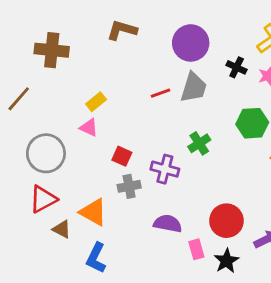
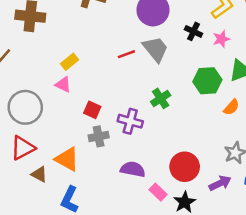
gray trapezoid: (194, 87) -> (156, 49), turned -56
pink rectangle: (196, 249) -> (158, 192), turned -30

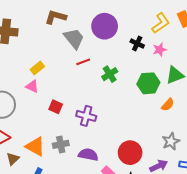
gray trapezoid: (156, 49) -> (74, 38), moved
green cross: (161, 98) -> (110, 74), moved
gray cross: (99, 136) -> (61, 144), moved
brown triangle: (39, 174) -> (13, 159), turned 48

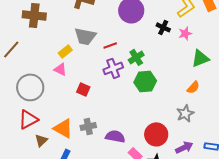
gray trapezoid: (74, 38) -> (85, 36), moved, turned 140
green hexagon: (148, 83) -> (145, 81), moved
purple cross: (86, 116) -> (113, 68), moved, turned -36
gray star: (171, 141) -> (185, 113), moved

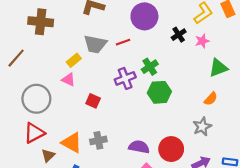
black cross: (163, 27) -> (179, 35), turned 32
red line: (110, 45) -> (123, 42), moved
purple semicircle: (115, 136) -> (139, 147), moved

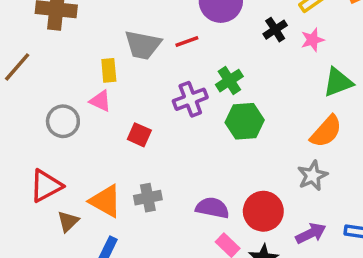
yellow rectangle: (74, 60) -> (109, 70), turned -56
gray circle: (36, 99) -> (63, 121), moved, size x0.7
orange semicircle: (211, 99) -> (326, 131), size x1.5

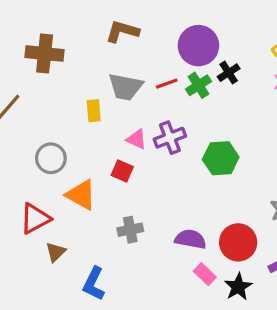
black cross: (275, 30) -> (229, 73), moved
green cross: (229, 81) -> (198, 85), moved
pink triangle: (100, 101) -> (137, 139), moved
orange triangle: (105, 201) -> (81, 195), moved

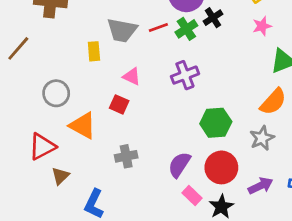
purple cross: (170, 138) -> (185, 75), moved
green hexagon: (221, 158) -> (216, 123), moved
purple semicircle: (191, 239) -> (179, 165), turned -68

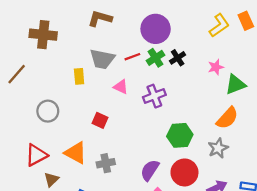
black cross: (213, 18) -> (178, 58), moved
pink star: (262, 26) -> (216, 67), moved
pink triangle: (132, 76) -> (121, 87), moved
orange triangle: (83, 125) -> (76, 153), moved

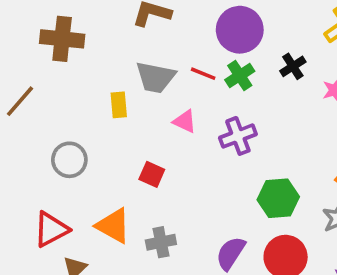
red line: (132, 57) -> (203, 74), turned 42
black cross: (178, 58) -> (293, 66), moved

